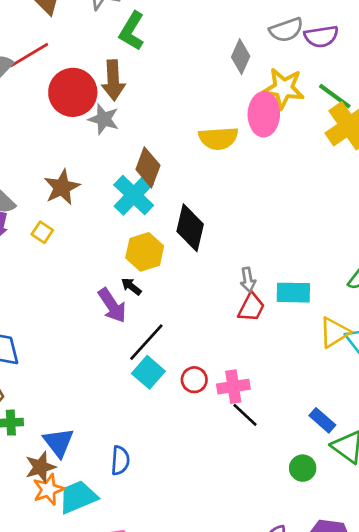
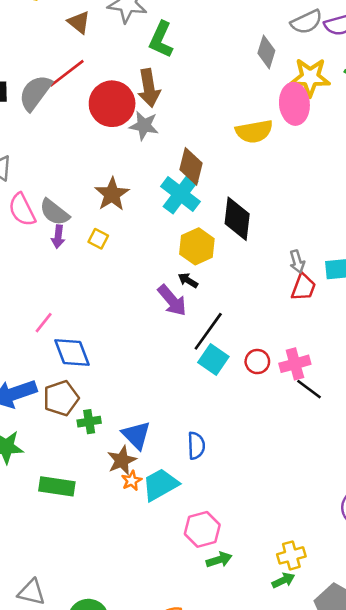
orange star: (48, 489) -> (132, 481), size x0.7

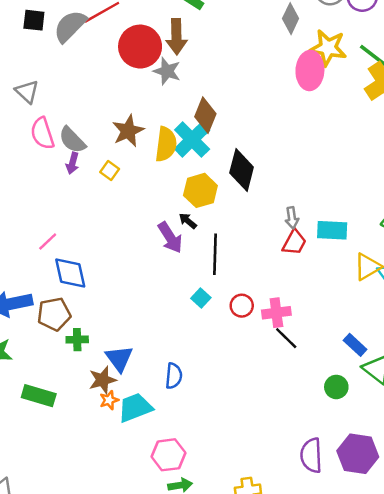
yellow semicircle: (254, 131) -> (166, 144), moved, turned -80
black line: (208, 331) -> (215, 254), moved, turned -42
cyan square: (213, 359) -> (201, 298), size x0.7

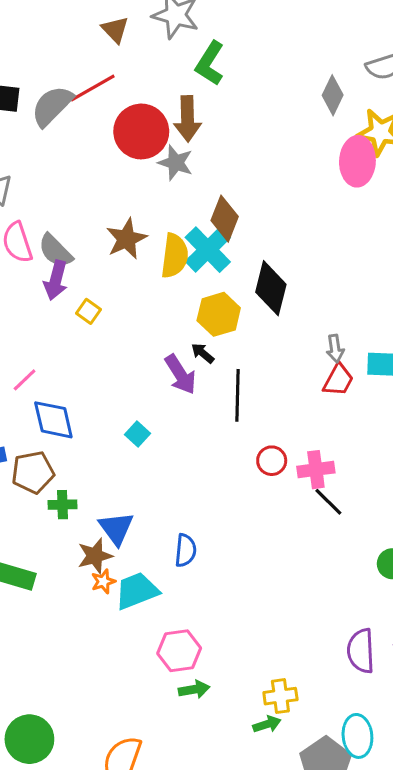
purple arrow: (72, 163) -> (56, 280), size x1.4
yellow square: (110, 171) -> (89, 311), moved
cyan square: (201, 298) -> (138, 434), moved

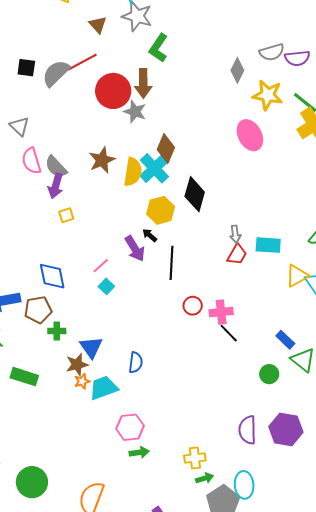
pink ellipse: (357, 161) -> (250, 135), moved, turned -32
yellow square: (89, 311) -> (66, 215), moved, turned 35
pink line: (25, 380) -> (101, 266), moved
green arrow: (267, 724) -> (205, 478), moved

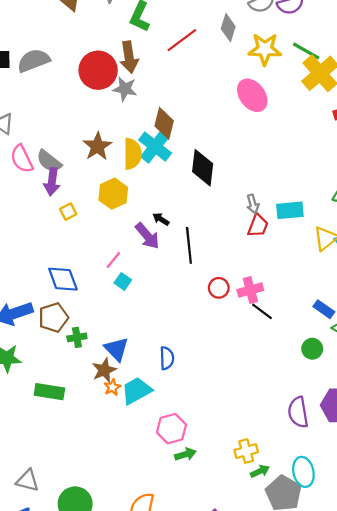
red line: (82, 62) -> (182, 40), moved
gray semicircle: (56, 73) -> (34, 61), turned 32
yellow hexagon: (161, 210) -> (113, 194), moved

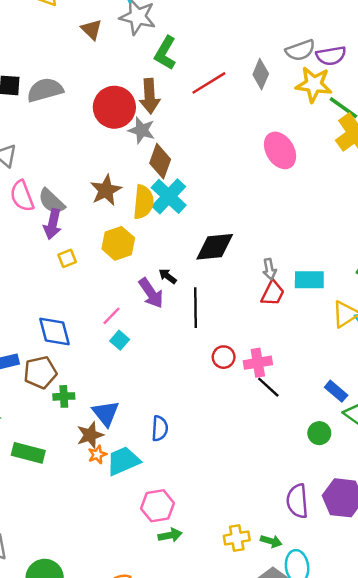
yellow star: (265, 49) -> (314, 84), moved
brown diamond: (164, 123) -> (160, 161), moved
black diamond: (203, 168) -> (215, 247), moved, turned 72
green arrow: (260, 471) -> (271, 541), moved, turned 36

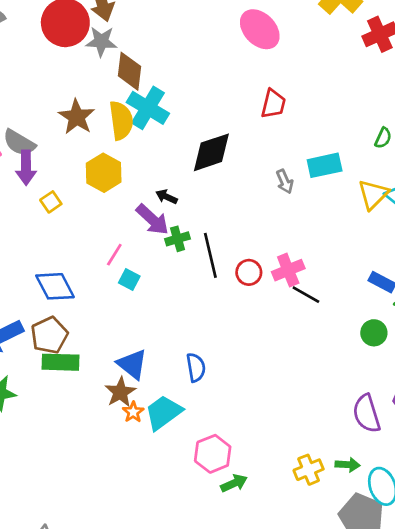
gray arrow: (269, 269) -> (285, 181), moved
red trapezoid: (273, 293) -> (273, 104), moved
black line: (196, 308) -> (210, 255), moved
green cross: (64, 396) -> (178, 239), moved
green rectangle: (28, 453) -> (61, 362), moved

